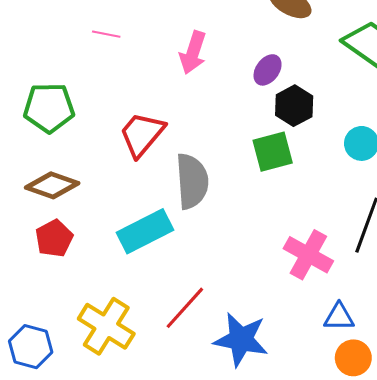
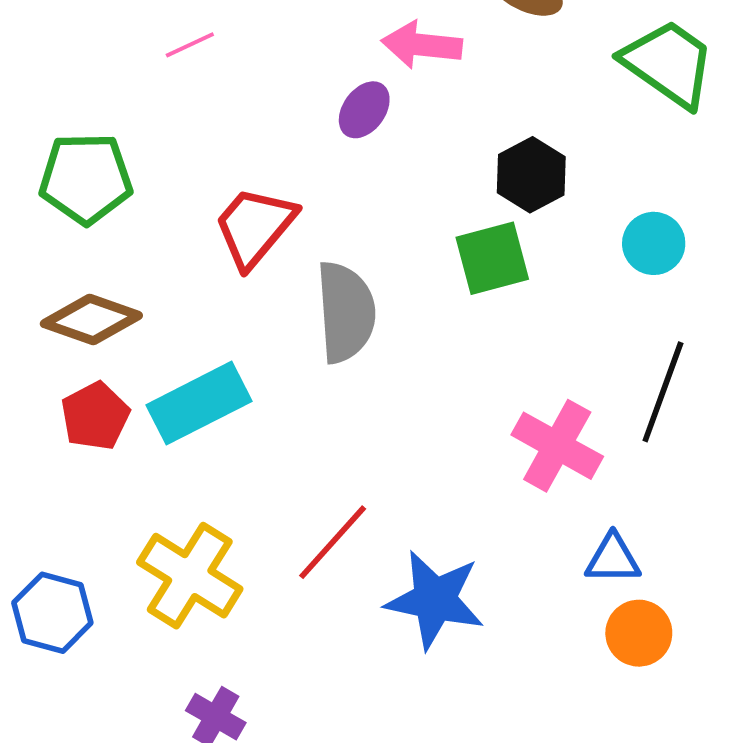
pink line: (106, 34) -> (190, 45), turned -36
pink arrow: (193, 53) -> (422, 45), moved, turned 78
purple ellipse: (268, 70) -> (364, 110), moved
cyan rectangle: (145, 231) -> (199, 403), moved

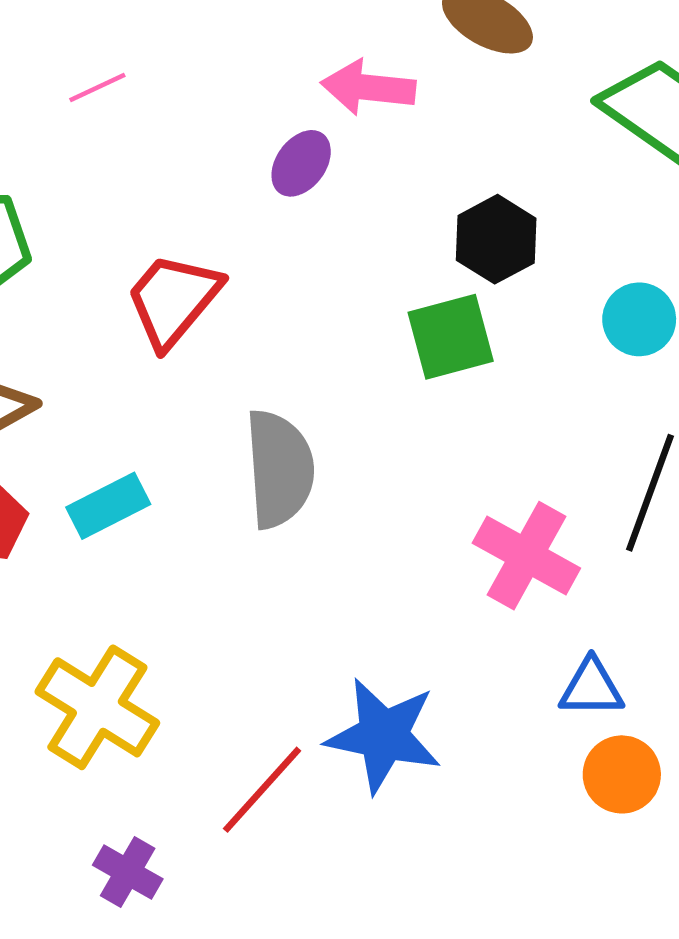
gray semicircle: (346, 312) -> (279, 469), moved
cyan rectangle: (199, 403) -> (108, 506), size x0.7
red line: (333, 542) -> (262, 790), moved

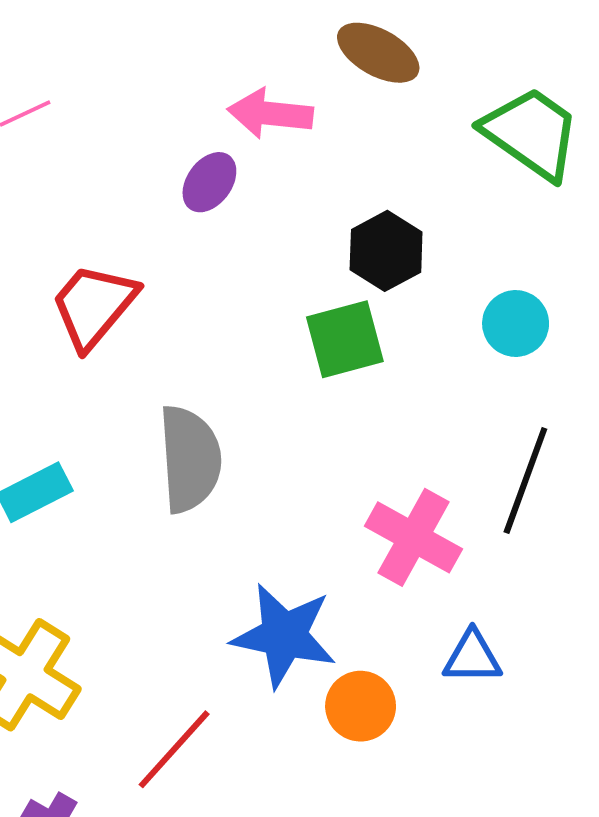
blue star: (383, 735) -> (284, 636), moved
orange circle: (622, 774) -> (361, 706), moved

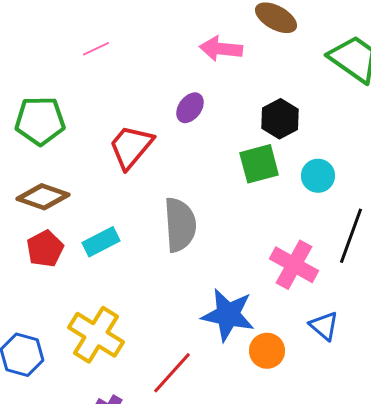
purple ellipse: (209, 182) -> (190, 108), moved
cyan circle: (516, 323) -> (318, 176), moved
blue triangle: (472, 657) -> (324, 326), turned 40

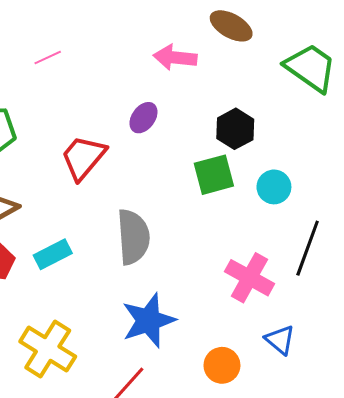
blue star: (228, 315) -> (149, 320), moved, turned -30

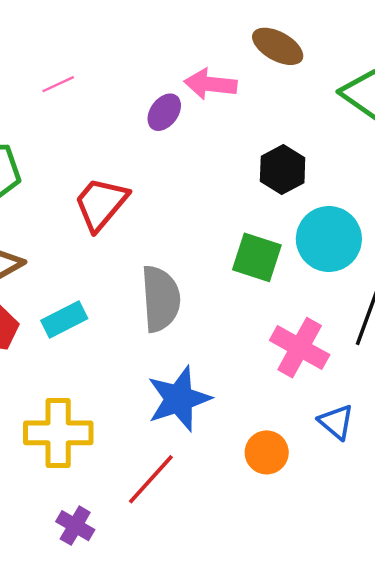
purple ellipse: (143, 118) -> (164, 112), moved
green square: (214, 175) -> (257, 257), moved, turned 33
cyan circle: (274, 187) -> (329, 239), size x1.6
yellow cross: (48, 349) -> (58, 433), turned -32

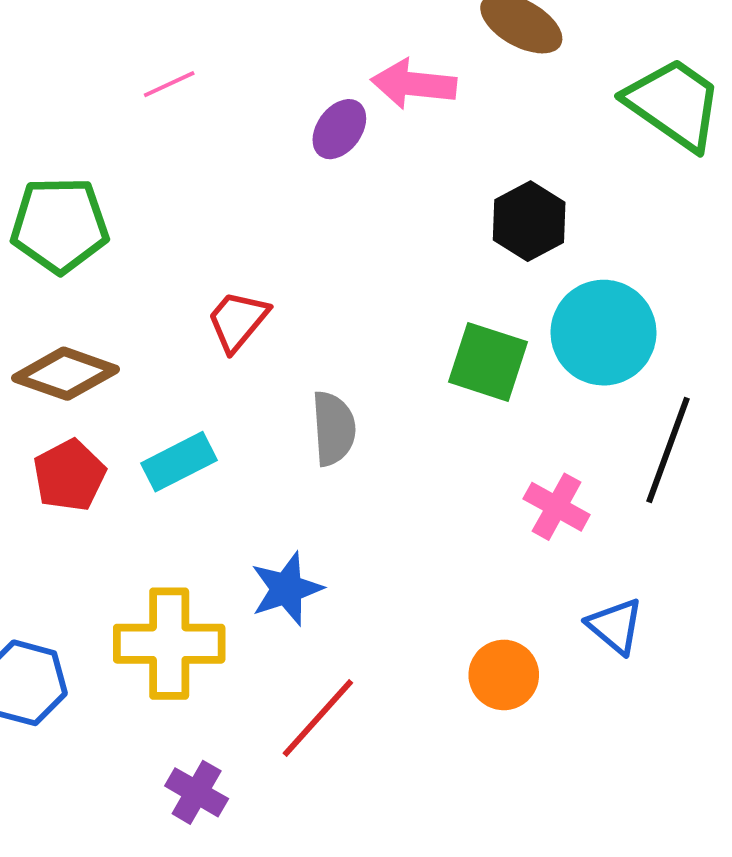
red trapezoid: (101, 204) -> (238, 321), moved, size x0.7
gray semicircle: (161, 299) -> (334, 428), size x0.7
pink cross: (300, 348) -> (557, 507), size x0.7
blue star: (179, 399) -> (287, 589), moved, size x0.7

